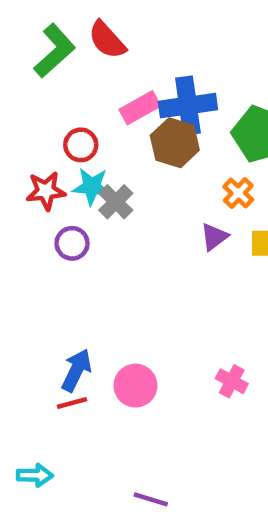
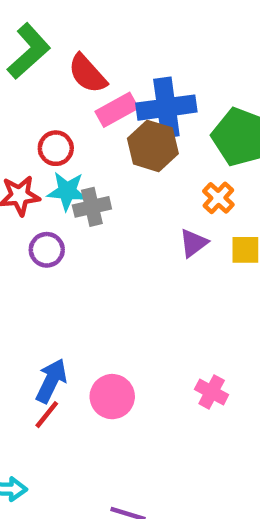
red semicircle: (107, 40) -> (87, 74), moved
gray cross: (116, 202) -> (92, 207), turned 32
red line: (72, 403) -> (47, 415), turned -36

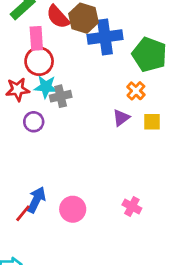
pink rectangle: (117, 110) -> (36, 38), moved, turned -65
brown hexagon: (153, 146) -> (83, 18), moved
red circle: (56, 148) -> (39, 61), size x1.4
red line: (47, 415) -> (23, 213), moved

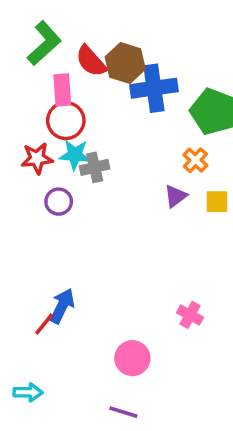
pink circle: (73, 209) -> (132, 358), moved

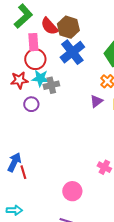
blue cross: (154, 88) -> (72, 52), moved, turned -30
blue arrow: (62, 306) -> (14, 162), moved
red line: (44, 324) -> (23, 172), turned -56

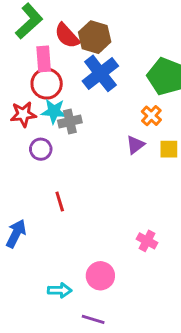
red line: (23, 172) -> (60, 202), moved
cyan arrow: (14, 210) -> (60, 290), moved

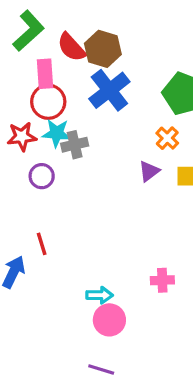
red line: (60, 202) -> (42, 244), moved
pink cross: (147, 241) -> (162, 280), turned -30
cyan arrow: (60, 290) -> (99, 295), moved

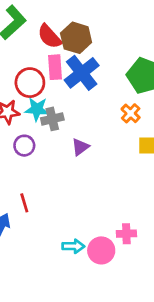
pink rectangle: (45, 74) -> (55, 67), moved
purple triangle: (149, 171) -> (80, 147), moved
pink circle: (109, 320) -> (101, 250), moved

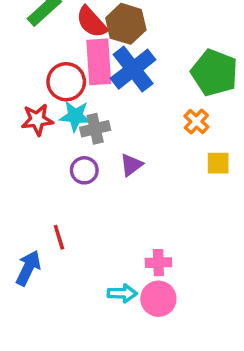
pink rectangle: (55, 67) -> (99, 62), size x1.4
purple circle: (24, 146) -> (84, 170), moved
pink cross: (126, 234) -> (158, 263), moved

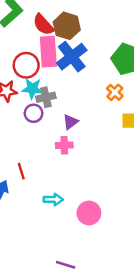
purple circle: (84, 170) -> (34, 113), moved
pink cross: (158, 263) -> (64, 145), moved
cyan arrow: (122, 293) -> (53, 199), moved

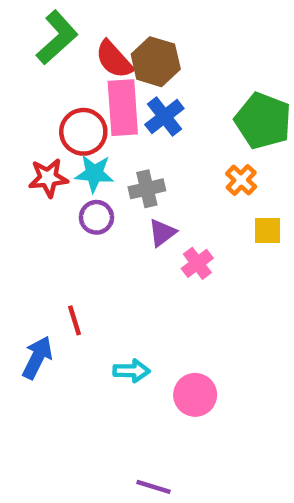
blue cross: (72, 57) -> (164, 116), size x0.7
gray cross: (46, 97) -> (147, 189), moved
pink cross: (64, 145) -> (197, 263), moved, turned -35

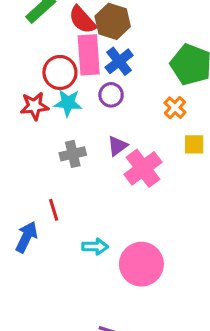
gray cross: (147, 189) -> (73, 154), moved
purple circle: (96, 217) -> (111, 95), moved
pink cross: (197, 263) -> (143, 168), size x1.6
pink circle: (195, 395) -> (141, 264), size x1.4

